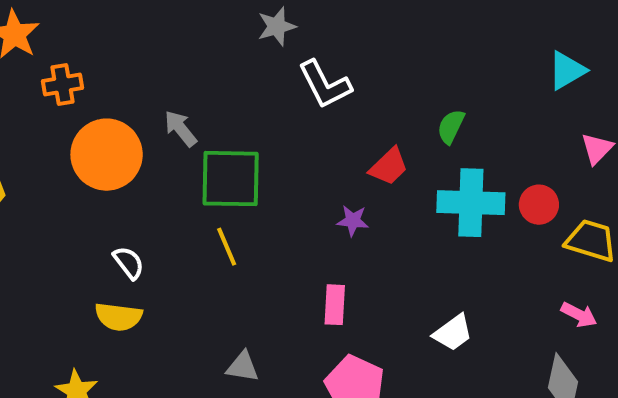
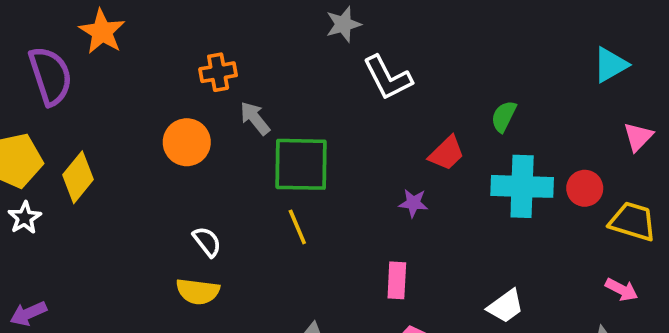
orange cross: (62, 84) -> (218, 72), moved
orange circle: (107, 155) -> (187, 142), size x0.7

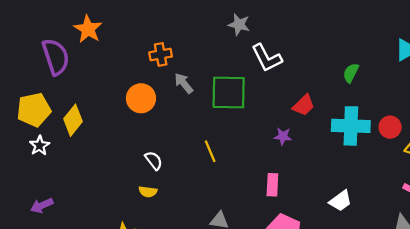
gray star: (343, 24) -> (239, 24), turned 30
green semicircle: (504, 116) -> (351, 73), moved
green square: (301, 164) -> (229, 93), moved
yellow semicircle: (198, 291) -> (148, 192), size x0.7

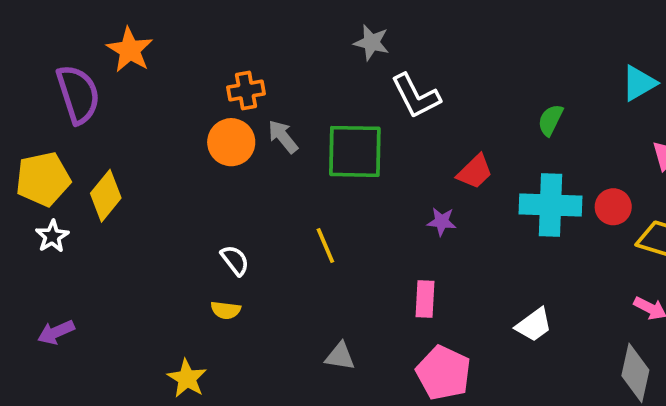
orange circle: (141, 98) -> (231, 142), moved

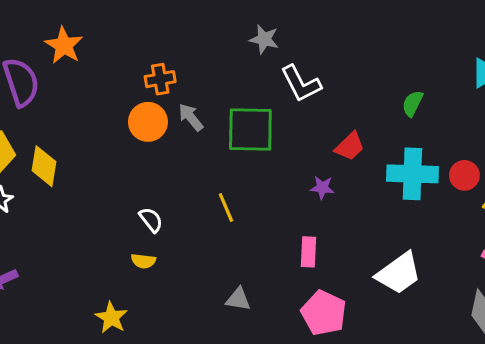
yellow diamond: (106, 196) -> (44, 166), turned -30
white trapezoid: (534, 325) -> (399, 273), size x1.5

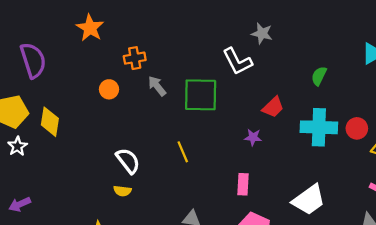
gray star: (264, 39) -> (262, 33), moved
orange star: (64, 45) -> (90, 28), moved
orange circle: (148, 122) -> (109, 89), moved, size x0.7
white semicircle: (151, 220) -> (128, 161), size x1.4

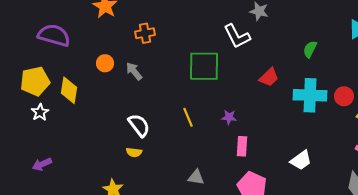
purple semicircle: (33, 60) -> (54, 35), turned -56
gray arrow: (157, 86) -> (134, 71), moved
orange circle: (109, 89) -> (105, 63), moved
purple star: (253, 137) -> (229, 117), moved
white trapezoid: (309, 200) -> (301, 160), size x0.7

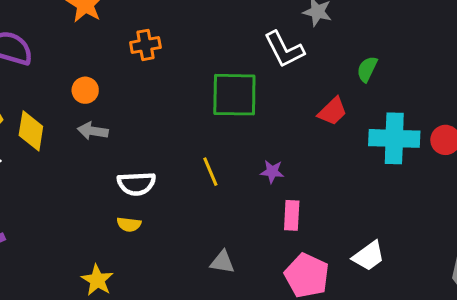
green semicircle: (310, 49) -> (367, 69), moved
gray arrow: (134, 71) -> (93, 131), moved, turned -42
white semicircle: (139, 125) -> (136, 184), turned 125
white trapezoid: (301, 160) -> (369, 256), moved

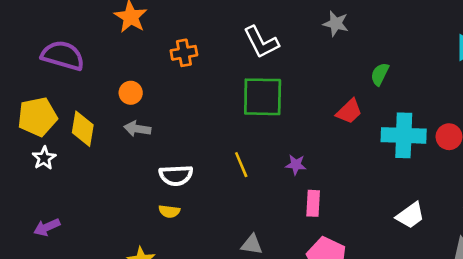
white L-shape: (284, 49) -> (261, 42), moved
white trapezoid: (369, 256) -> (410, 215), moved

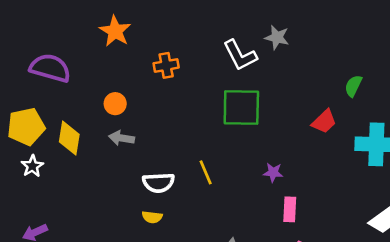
gray star: (336, 24) -> (277, 37), moved
yellow line: (241, 165) -> (206, 172), moved

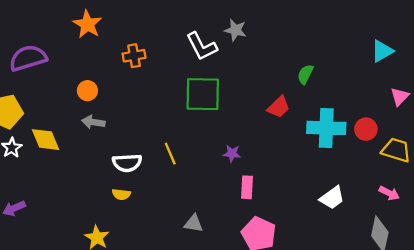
purple semicircle: (50, 68) -> (28, 58), turned -33
yellow diamond: (69, 138) -> (46, 140), moved, turned -32

